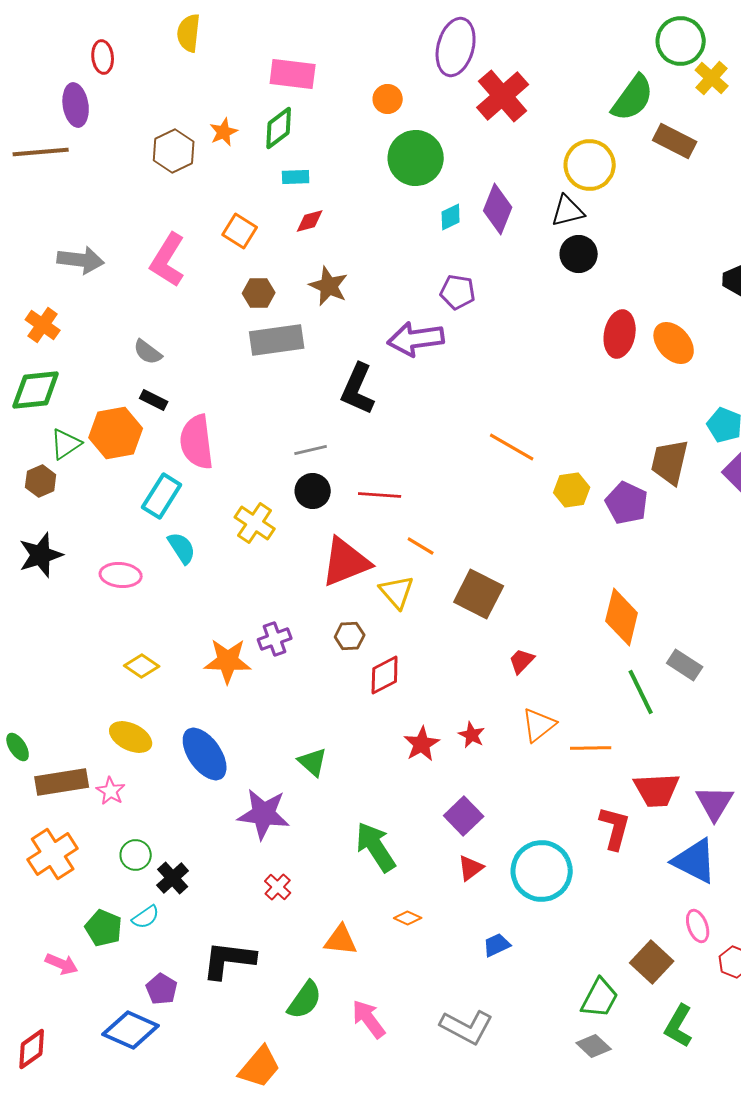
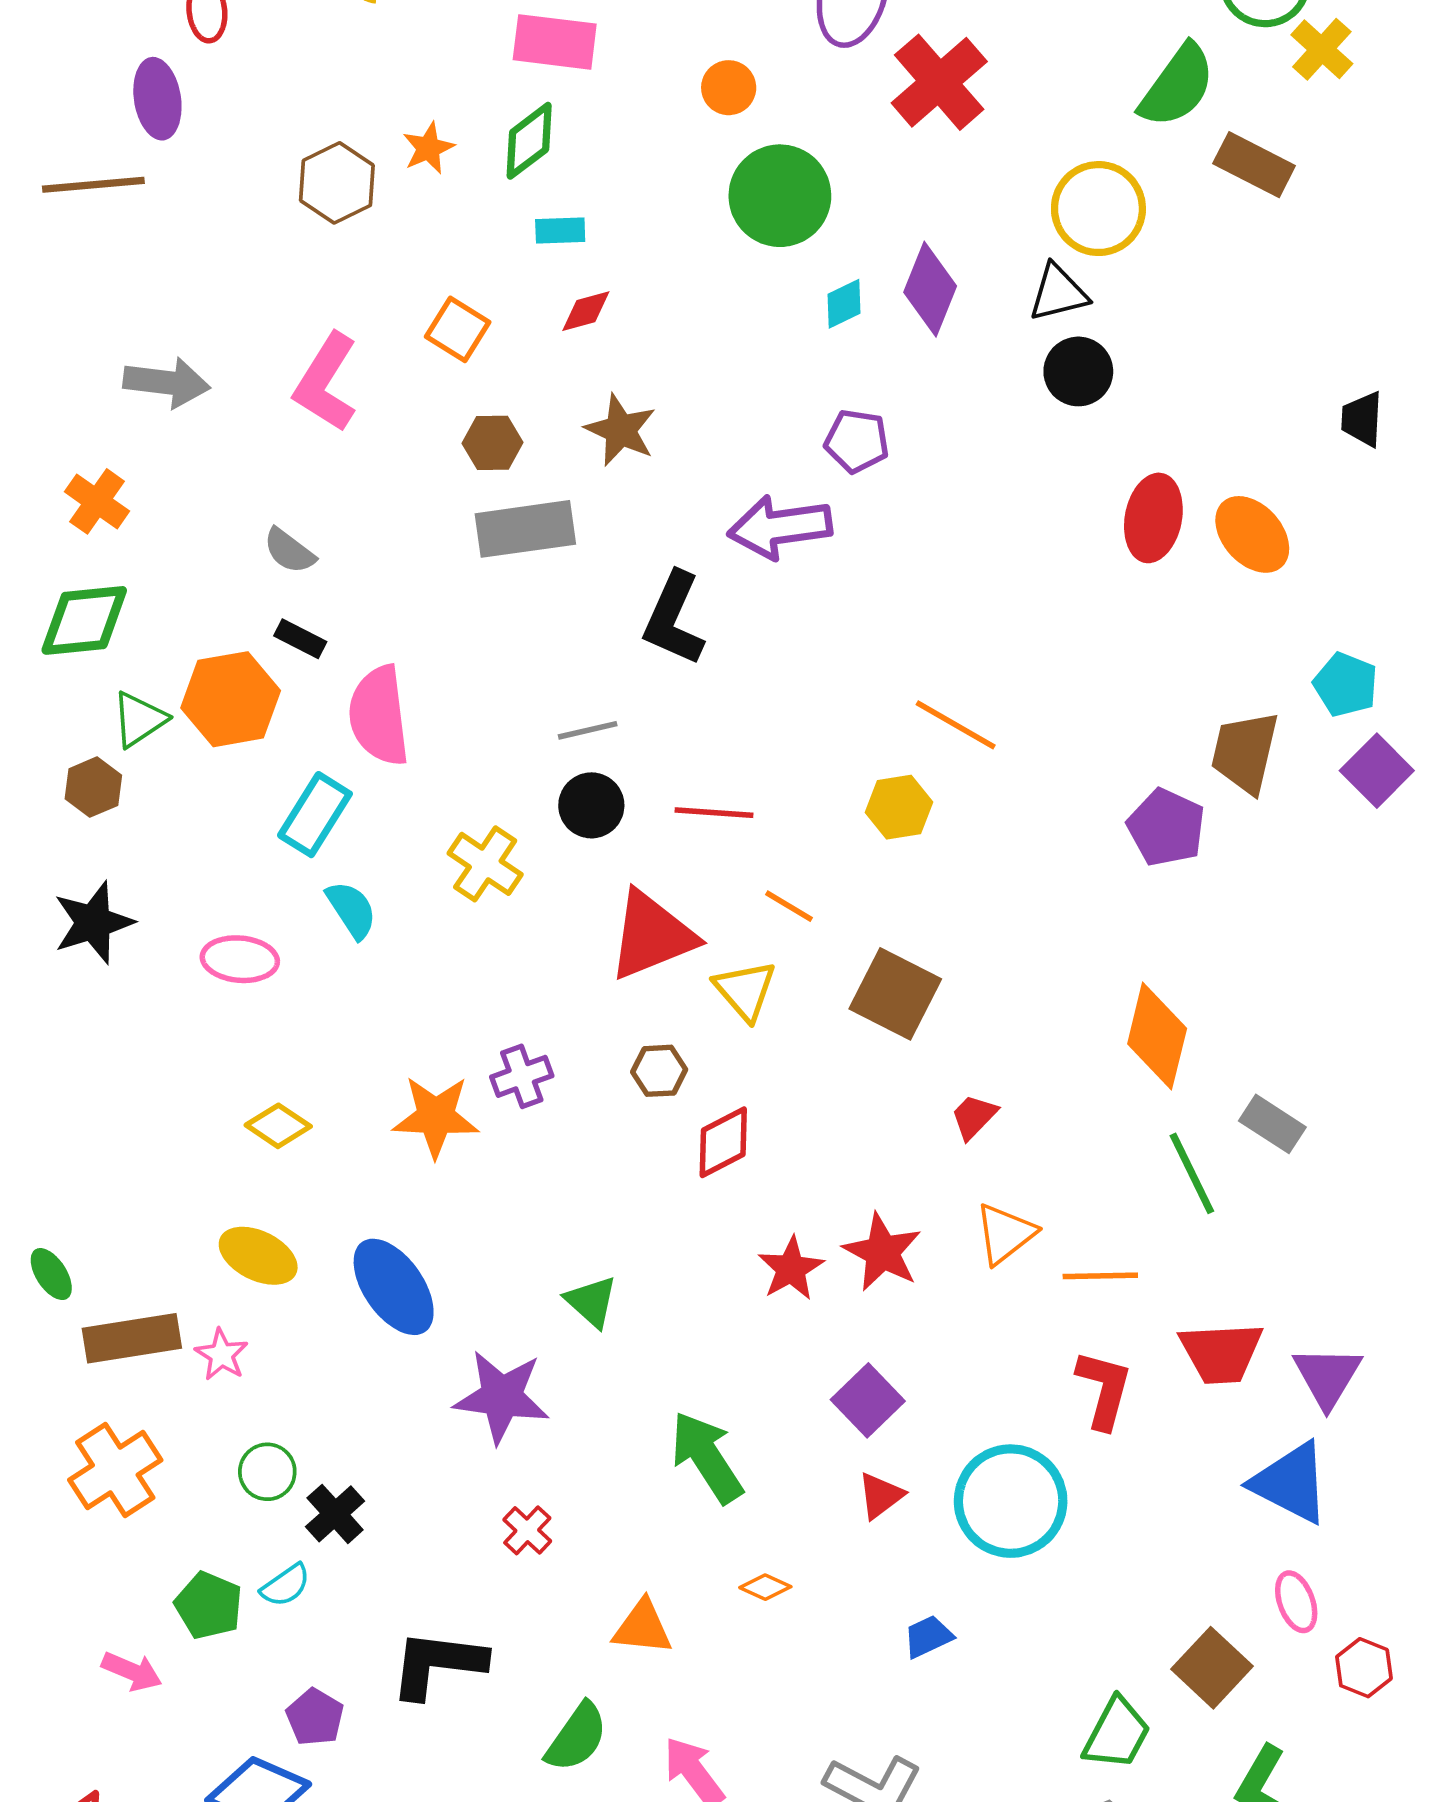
yellow hexagon: (572, 490) -> (899, 807), moved
red star: (472, 735) -> (882, 1252), size x1.6
red L-shape: (615, 828) -> (1104, 1389), moved

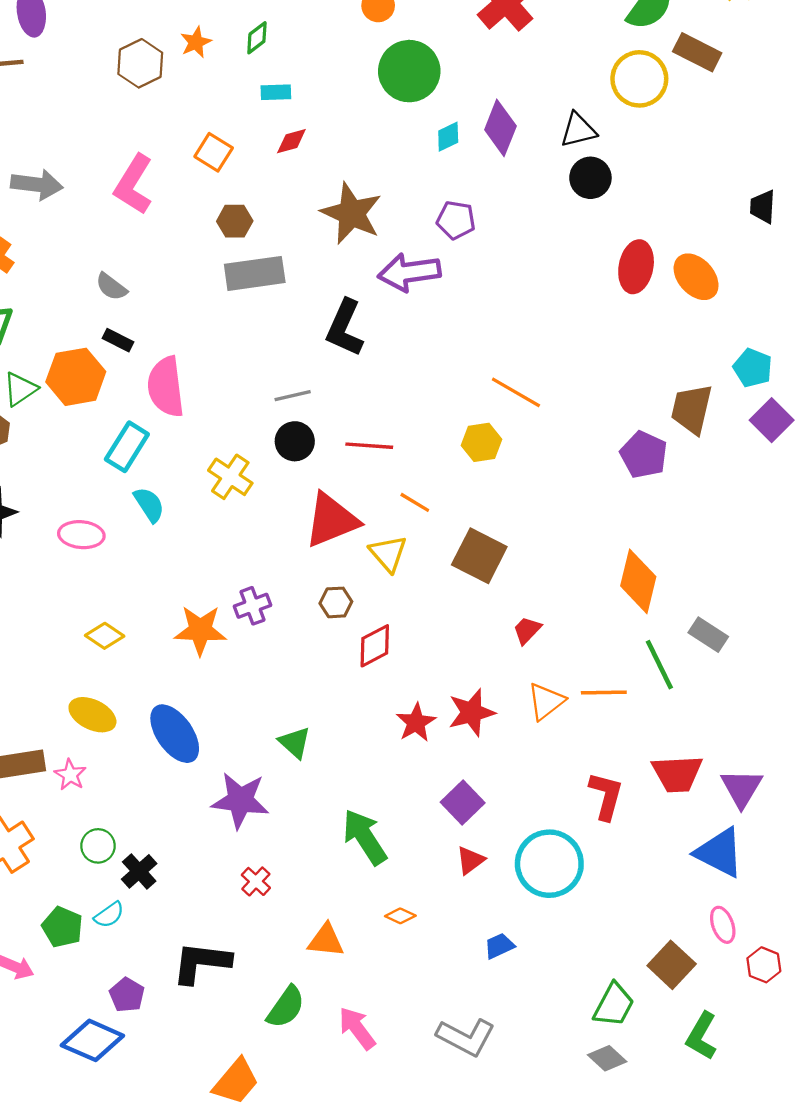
green diamond: (529, 141) -> (257, 38), size x0.7
yellow circle: (1098, 209) -> (639, 79), moved
brown star: (621, 430) -> (351, 213), moved, size x1.4
red star: (882, 1252) -> (471, 712), turned 30
orange line: (1100, 1276) -> (604, 692), moved

